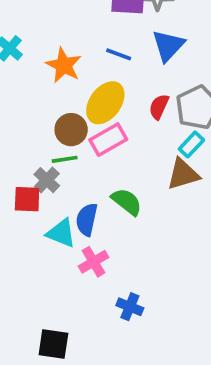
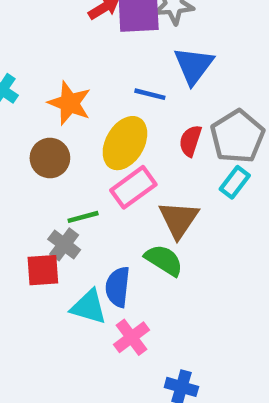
blue line: (119, 54) -> (150, 94), moved
brown circle: (71, 130) -> (50, 158), moved
brown triangle: (183, 174) -> (179, 220), moved, turned -33

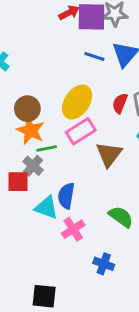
blue line: (150, 94) -> (94, 56), moved
orange star: (70, 103) -> (31, 131), moved
green semicircle: (164, 260) -> (121, 217), moved

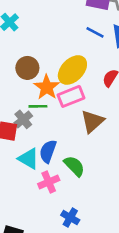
orange star: (31, 131) -> (47, 87), moved
green semicircle: (121, 217) -> (74, 166), moved

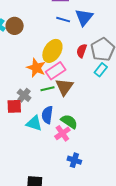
brown circle: (27, 68) -> (15, 26), moved
green line: (38, 106) -> (47, 89), moved
brown triangle: (92, 121) -> (64, 87), moved
pink cross: (49, 182) -> (62, 133), moved

